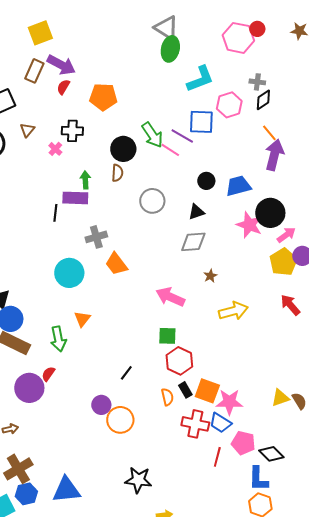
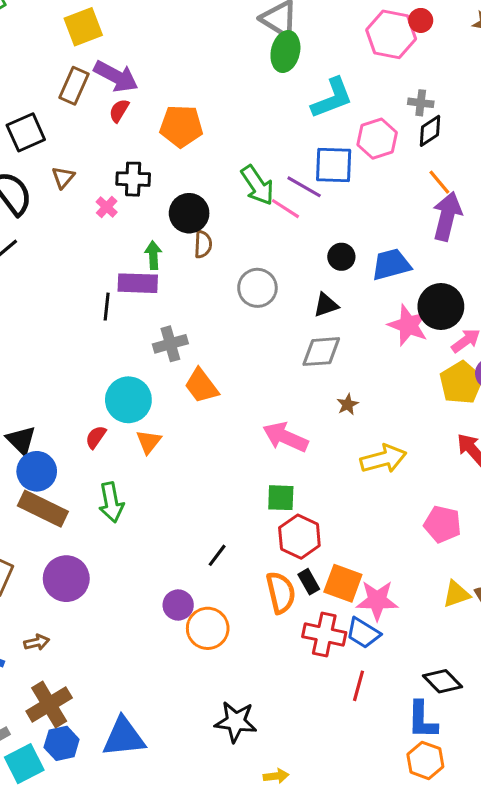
black circle: (123, 149) -> (189, 213), moved
orange triangle: (82, 319) -> (149, 442), moved
red semicircle: (48, 374) -> (96, 437), moved
orange semicircle: (167, 397) -> (281, 593), size x1.5
pink pentagon: (243, 443) -> (442, 524), moved

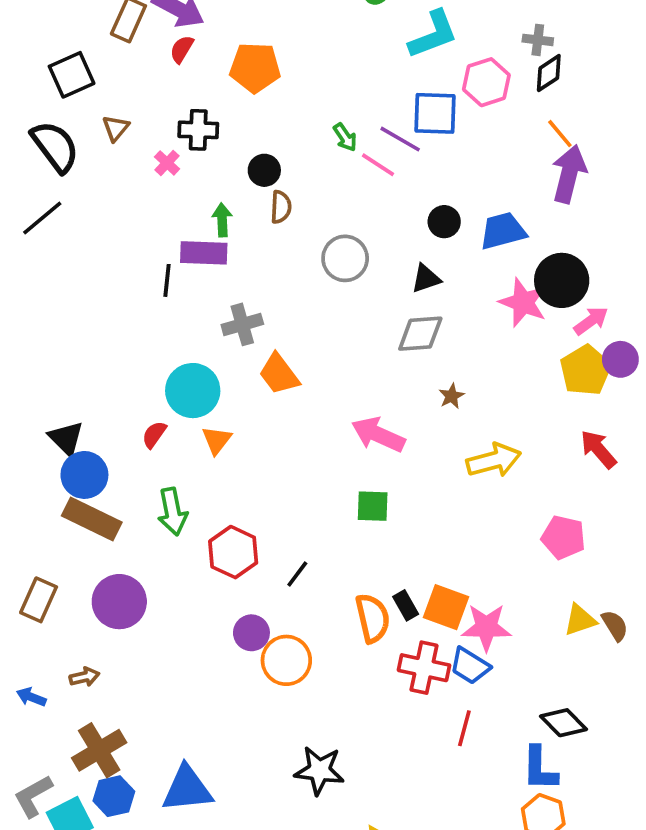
green arrow: (257, 185) -> (345, 137), size x0.6
black circle: (189, 213) -> (264, 170), size x0.7
red hexagon: (299, 537) -> (233, 552), moved

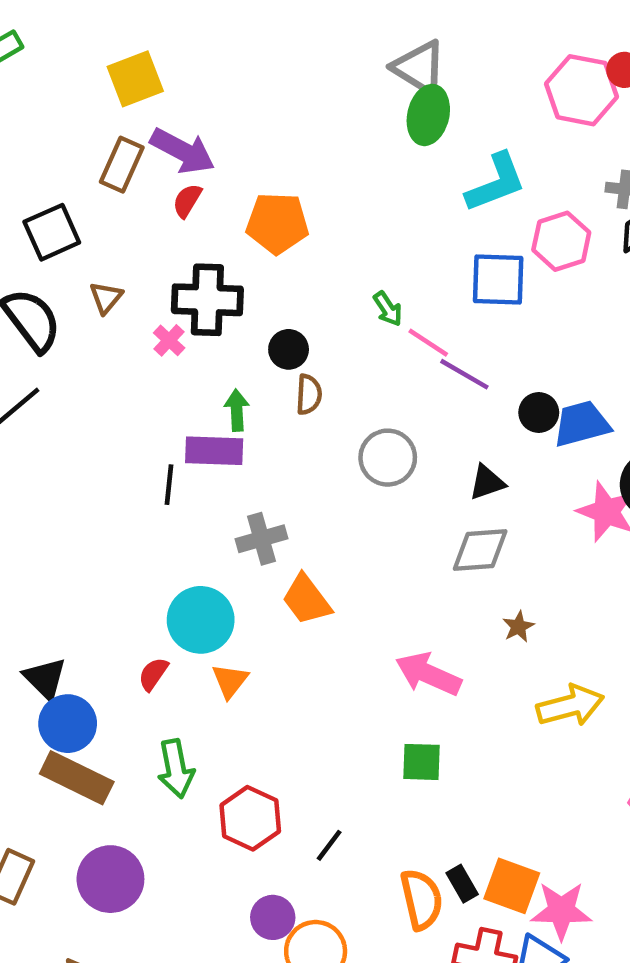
black cross: (198, 130) -> (207, 300), size x1.4
purple line: (400, 139) -> (464, 374), moved
black circle: (444, 222) -> (539, 413), moved

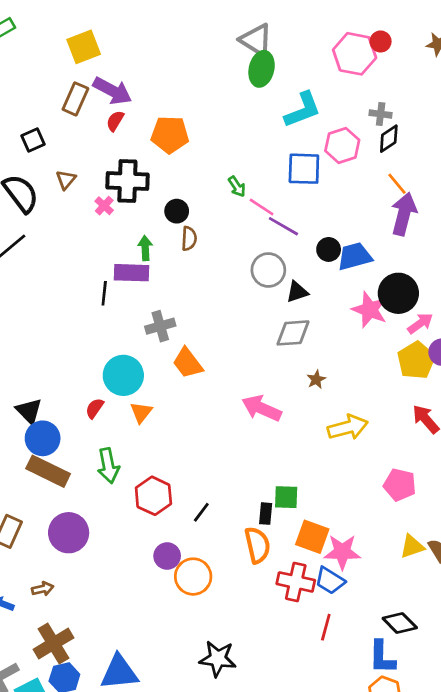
black square: (52, 232) -> (33, 140), size x0.7
gray circle: (388, 458) -> (268, 270), moved
green square: (422, 762) -> (286, 497), moved
black rectangle: (462, 884) -> (266, 514), moved, turned 35

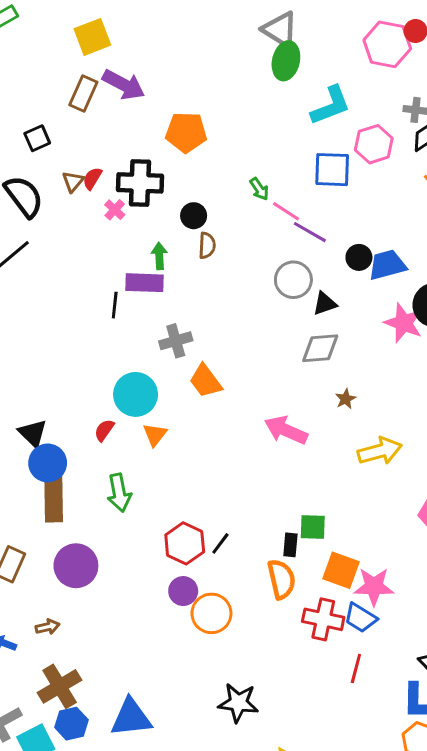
red semicircle: (115, 121) -> (92, 178), moved
brown rectangle: (48, 471) -> (54, 499), turned 63
red hexagon: (153, 496) -> (185, 543), moved

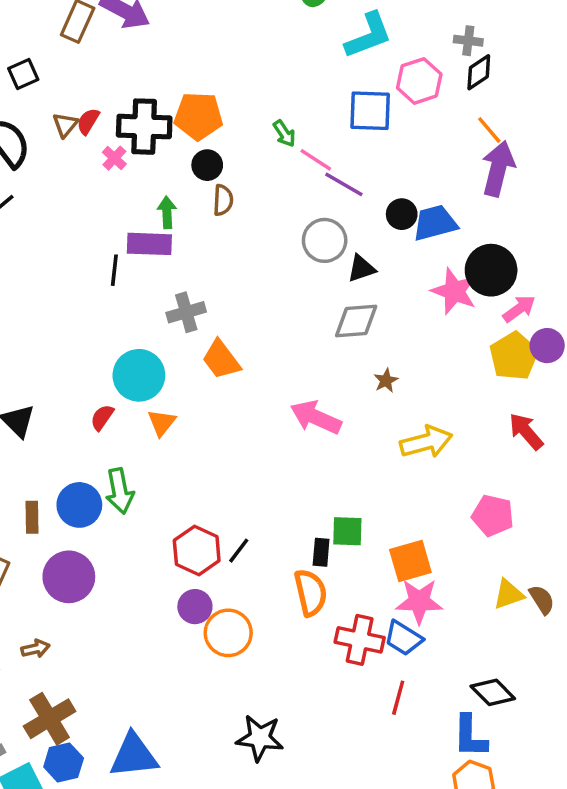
orange pentagon: (186, 132) -> (198, 116), moved
blue circle: (48, 463) -> (79, 505), moved
brown rectangle: (54, 499) -> (32, 517), moved, size x0.6
orange square: (341, 570) -> (410, 561), moved, turned -36

